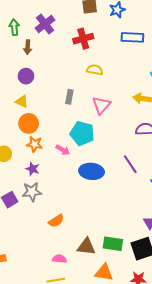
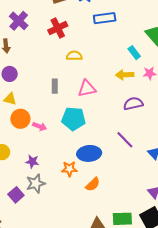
pink triangle: (101, 105) -> (87, 88), turned 48
orange star: (35, 144) -> (69, 169), moved
pink arrow: (63, 150) -> (40, 126), moved
orange semicircle: (56, 221) -> (93, 184), moved

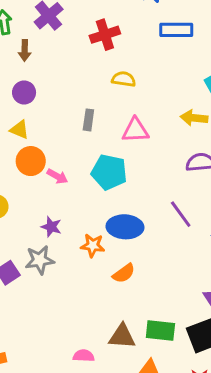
purple star: (32, 162) -> (51, 227), moved

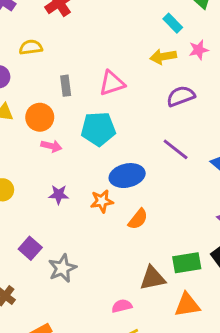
yellow semicircle: (124, 79) -> (31, 47), moved
orange circle: (31, 161) -> (40, 117), moved
gray star: (40, 260) -> (62, 268), moved

